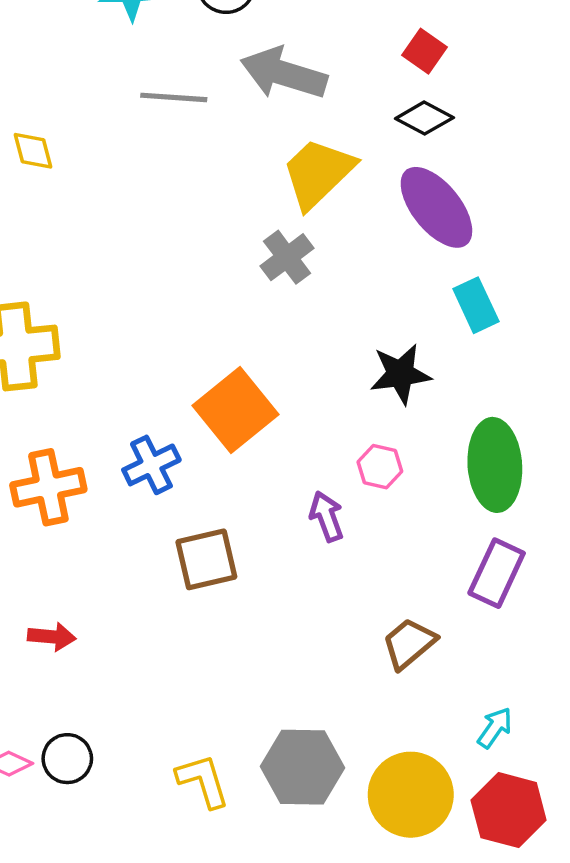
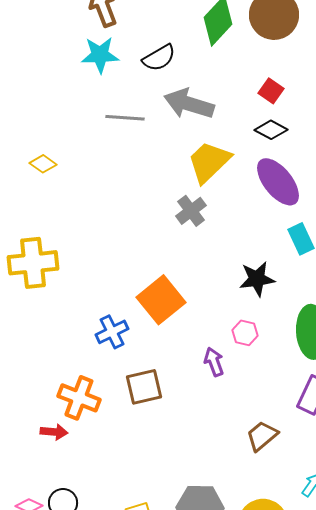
yellow diamond: (33, 151) -> (43, 164), moved, turned -40
orange cross: (48, 487) -> (79, 398), moved, turned 33

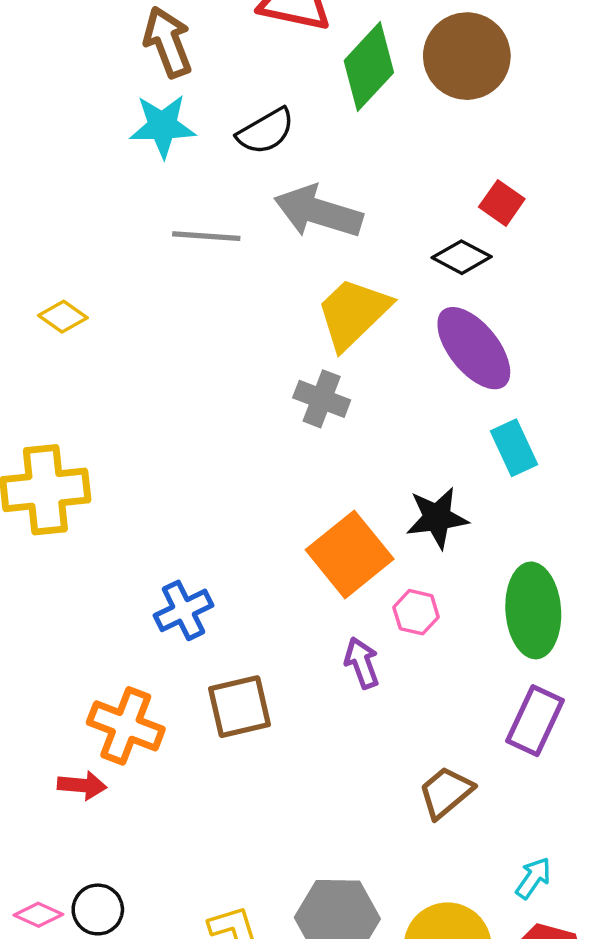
red square: (271, 91) -> (502, 203), moved
gray cross: (191, 211) -> (322, 399), turned -32
orange square: (161, 300) -> (350, 554), moved

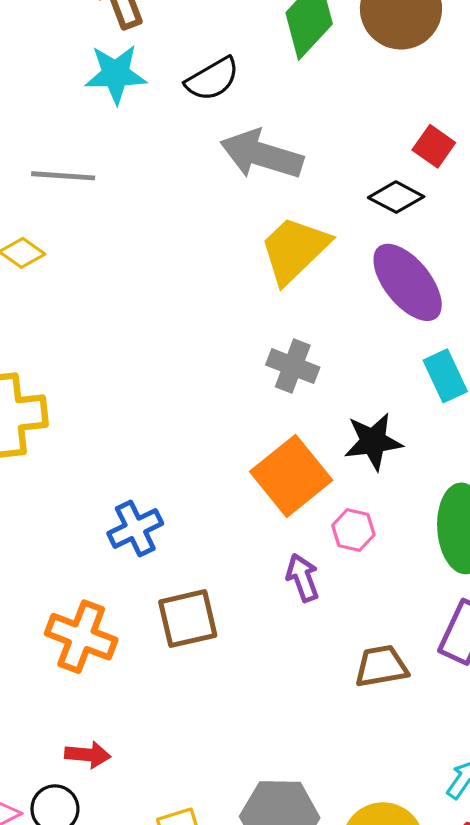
gray line: (206, 236) -> (63, 176), moved
gray cross: (322, 399) -> (293, 366), moved
red arrow: (82, 785) -> (88, 755), moved
brown trapezoid: (446, 792) -> (381, 666), moved, turned 30

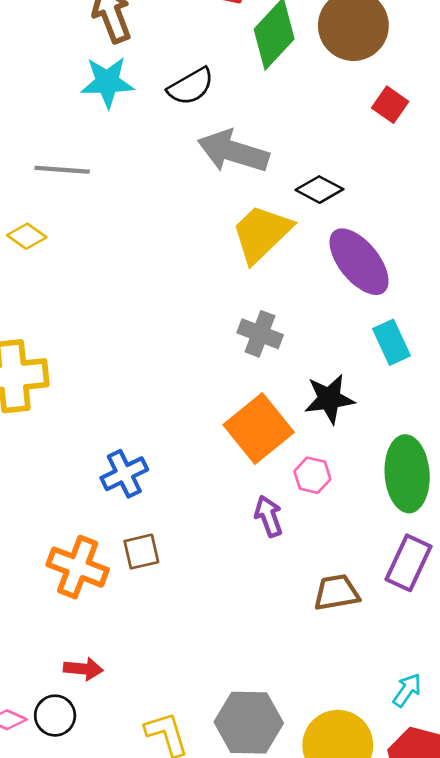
red square: (434, 146) -> (390, 105), moved
black diamond: (396, 197) -> (319, 190), moved
brown square: (188, 619) -> (141, 552), moved, size x0.7

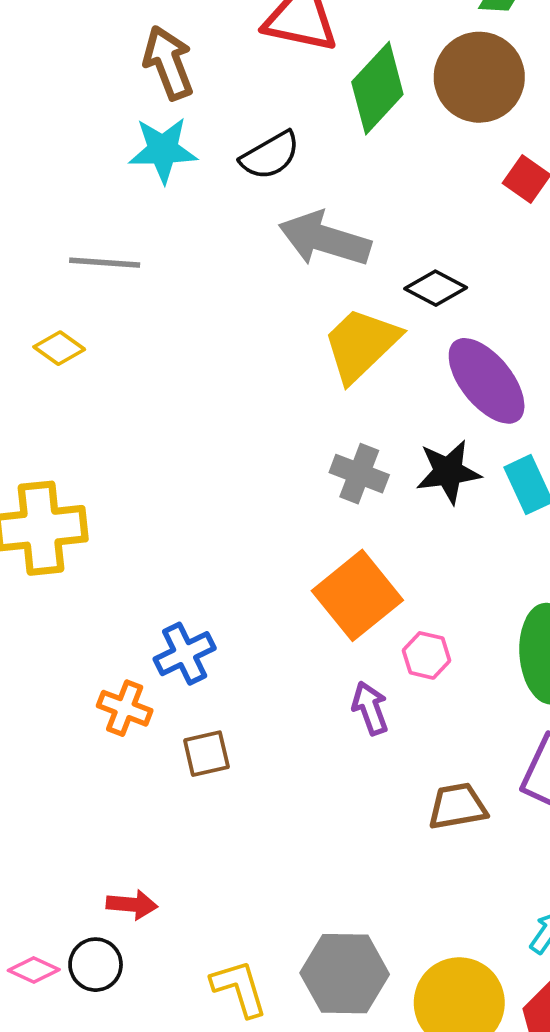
black star: (329, 399) -> (448, 472), moved
orange cross: (78, 567) -> (125, 708), moved, size x0.7

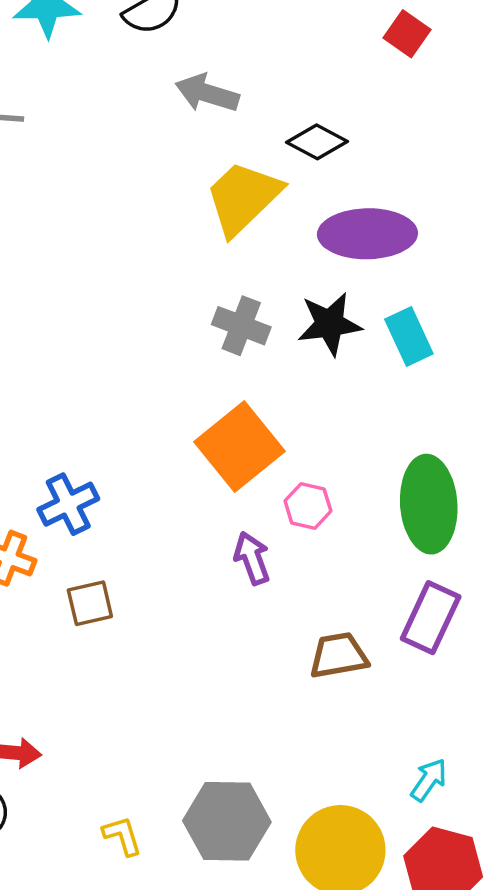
gray arrow: (325, 239) -> (207, 93), size x0.7
purple ellipse: (487, 381) -> (367, 234), turned -52
yellow L-shape: (239, 988) -> (122, 836), size x0.7

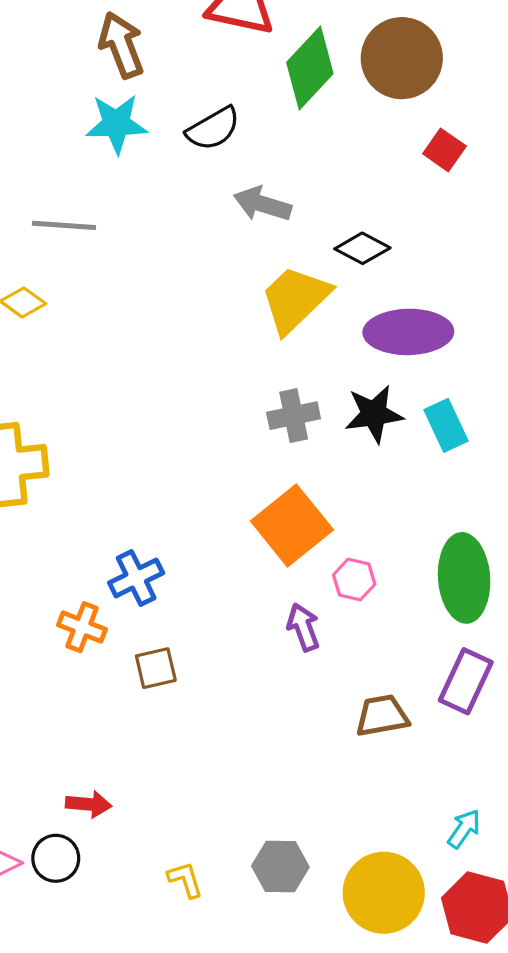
gray cross: (241, 326) -> (294, 416), turned -33
gray hexagon: (227, 821) -> (280, 867), size x0.7

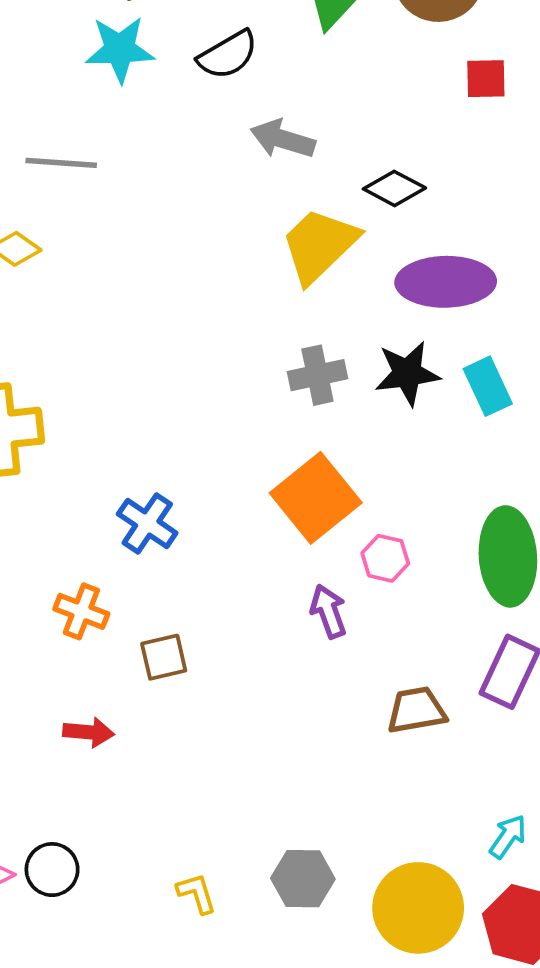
red square: (444, 150) -> (486, 79), turned -36
blue cross: (136, 578) -> (147, 523), moved, turned -30
red arrow: (89, 804) -> (89, 732), moved

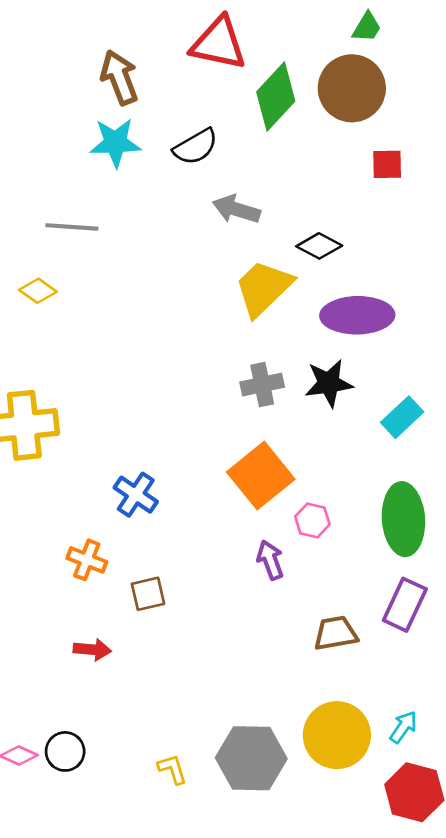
cyan rectangle: (488, 386) -> (402, 417), moved, turned 72
gray hexagon: (303, 879) -> (251, 758), size x1.5
yellow circle: (418, 908) -> (337, 735), moved

